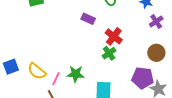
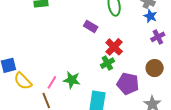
yellow semicircle: (37, 71) -> (23, 81), moved
purple pentagon: (143, 78) -> (128, 84), moved

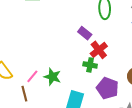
purple rectangle: (91, 26) -> (85, 33), moved
green cross: (107, 63) -> (90, 65), turned 32

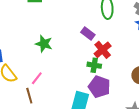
green star: (52, 77) -> (44, 44), moved
purple pentagon: (107, 88) -> (99, 87), moved

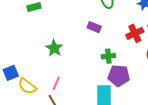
green star: (44, 44) -> (54, 48), turned 30
red cross: (103, 50) -> (135, 33), moved, turned 30

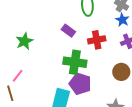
red cross: (135, 33) -> (97, 40), moved
green cross: (108, 56) -> (75, 62), size x1.6

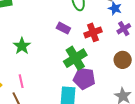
green cross: (75, 62) -> (75, 58), turned -30
pink line: (18, 76) -> (21, 81), turned -40

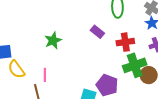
green cross: (75, 58) -> (135, 65), moved

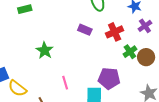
green cross: (135, 65) -> (130, 52), size x0.6
pink line: (45, 75) -> (65, 83), moved

